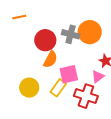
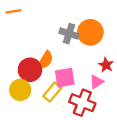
red circle: (45, 40) -> (30, 70), moved

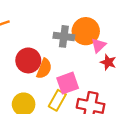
red circle: (30, 70) -> (28, 60), moved
pink triangle: (97, 82) -> (99, 45), moved

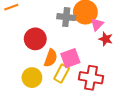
orange semicircle: (44, 69) -> (51, 58), moved

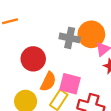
pink square: (70, 58) -> (70, 84), turned 30

